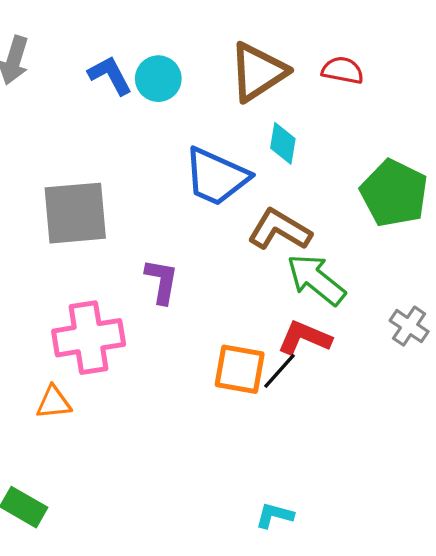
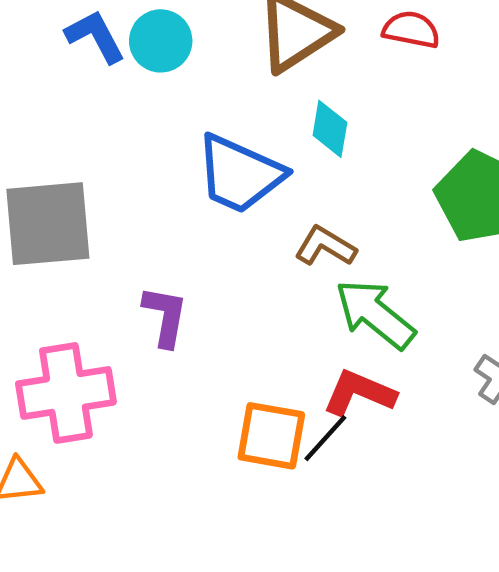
brown L-shape: (280, 230) -> (325, 246), size x0.7

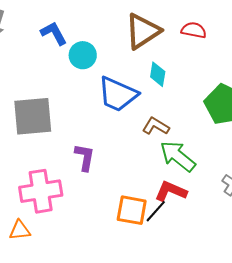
cyan circle: (161, 41) -> (83, 55), moved

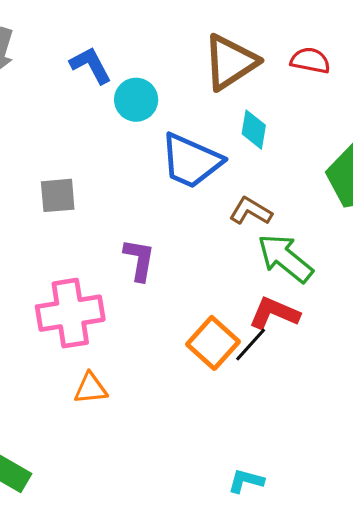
gray square: (33, 116) -> (58, 195), size x0.6
orange square: (132, 210) -> (213, 343), turned 32
orange triangle: (20, 230) -> (91, 388), moved

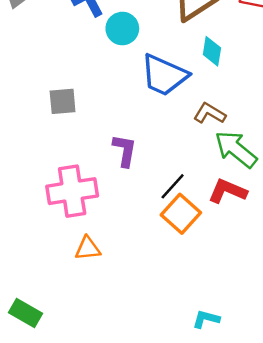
black line: (251, 344) -> (173, 186), moved

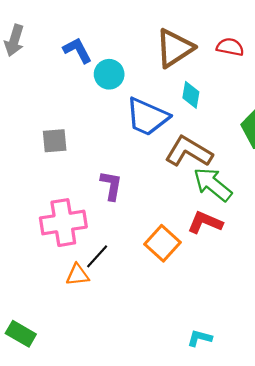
brown L-shape: (210, 113) -> (189, 152), size x1.6
black line: (173, 186) -> (97, 256), moved
cyan L-shape: (206, 319) -> (200, 338), moved

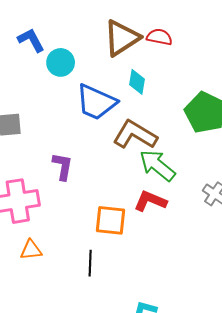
red semicircle: (230, 47) -> (159, 37), moved
orange square: (163, 243) -> (110, 220), turned -36
black line: (97, 256) -> (90, 263), moved, turned -40

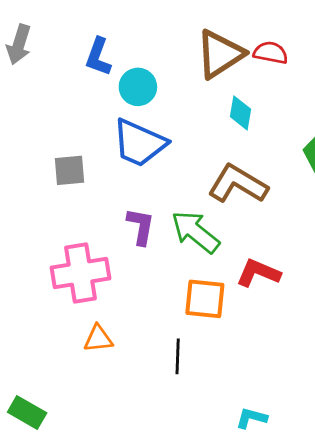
blue L-shape: (31, 40) -> (98, 57), turned -132
blue trapezoid: (96, 102) -> (139, 143), moved
green arrow: (157, 165) -> (195, 232), moved

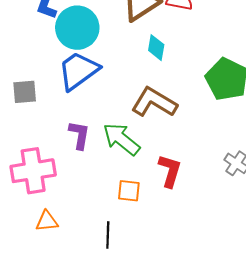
cyan circle: (138, 87) -> (77, 28), size x1.5
blue trapezoid: (139, 143) -> (78, 71), turned 120
red L-shape: (258, 273) -> (170, 171), turned 84
orange square: (205, 299) -> (129, 191), size x0.7

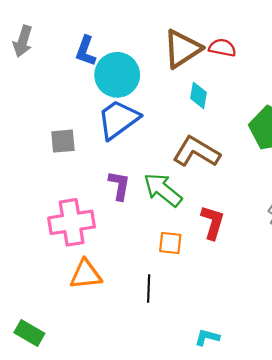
orange triangle: (47, 221) -> (86, 274), size x1.4

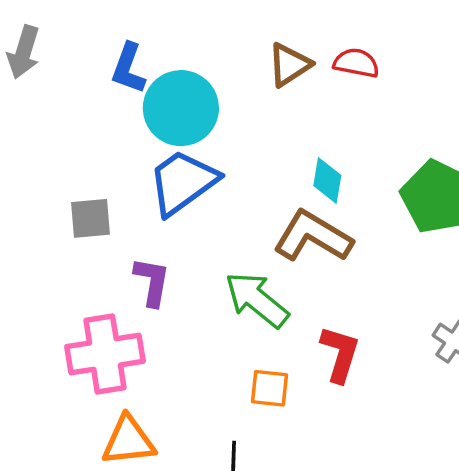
brown triangle: (182, 49) -> (289, 65), size x0.7
cyan diamond: (199, 95) -> (327, 180), moved
purple L-shape: (119, 185) -> (152, 282), moved

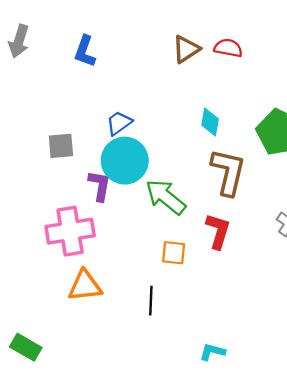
cyan circle: (181, 108) -> (125, 161), moved
blue trapezoid: (183, 182) -> (119, 123), size x0.6
brown L-shape: (313, 236) -> (228, 172), moved, turned 72

